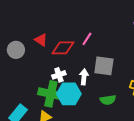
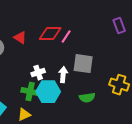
red diamond: (63, 48) -> (50, 34), moved
green cross: (51, 94) -> (30, 92), size x0.7

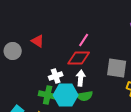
red diamond: (50, 34) -> (79, 58), moved
gray square: (83, 64) -> (117, 68), moved
green semicircle: (87, 98) -> (85, 96), moved

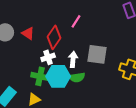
red triangle: (38, 41) -> (28, 33), moved
red diamond: (79, 58) -> (54, 37), moved, turned -55
gray square: (117, 68) -> (97, 54), moved

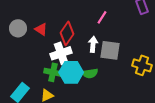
pink line: (76, 21) -> (102, 17), moved
white cross: (48, 57) -> (61, 53), size x1.5
white arrow: (73, 59) -> (93, 44), moved

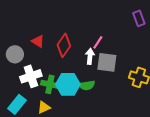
pink line: (102, 17) -> (98, 42), moved
gray circle: (18, 28) -> (15, 54), moved
white cross: (61, 53) -> (31, 76), moved

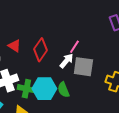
white arrow: (90, 56) -> (66, 61), turned 35
green semicircle: (87, 85) -> (63, 90), turned 77

